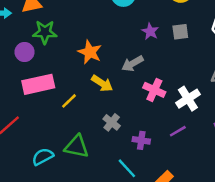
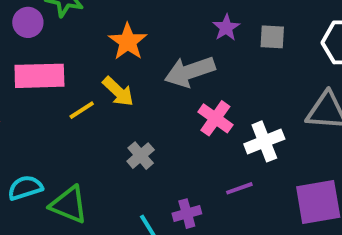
gray arrow: (132, 64) -> (190, 72), size x1.4
yellow arrow: (102, 83) -> (118, 92), moved
purple cross: (141, 140) -> (187, 214), moved, turned -35
green triangle: (77, 146) -> (69, 205), moved

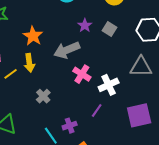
gray square: (272, 37) -> (110, 29), turned 32
yellow arrow: (118, 92) -> (29, 63), turned 42
purple line: (239, 188) -> (97, 111), turned -32

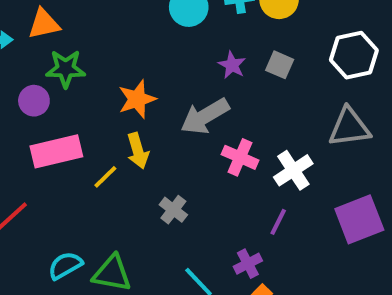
orange star: (33, 36) -> (137, 99), turned 30
purple cross: (70, 126) -> (248, 264), moved

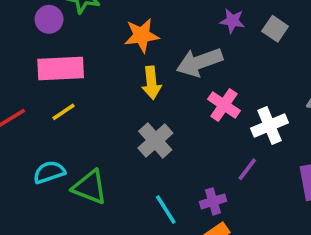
purple star: (232, 65) -> (232, 21), turned -30
yellow arrow: (138, 151) -> (151, 83), moved
yellow line: (105, 177) -> (63, 112), moved
gray cross: (173, 210) -> (155, 141), size x1.4

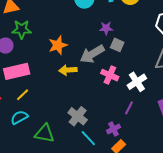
gray square: (275, 29) -> (117, 45), moved
yellow arrow: (151, 83) -> (68, 70), turned 102
gray cross: (155, 141) -> (78, 116), moved
cyan semicircle: (49, 172) -> (19, 117), moved

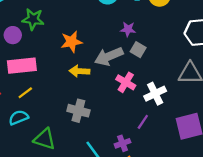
gray cross: (78, 116) -> (78, 111), moved, turned -30

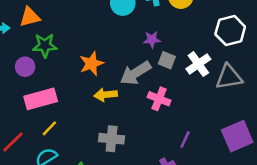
white cross: (155, 94) -> (198, 64), moved

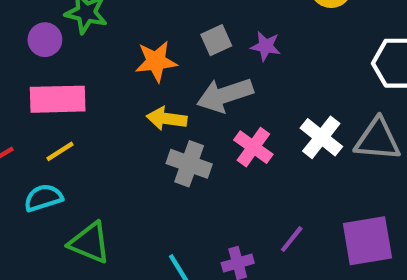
gray square: (167, 60) -> (216, 40), moved, turned 30
white cross: (198, 64) -> (321, 137), moved, turned -30
gray cross: (112, 139) -> (189, 164), moved
purple line: (185, 140) -> (292, 239), moved

